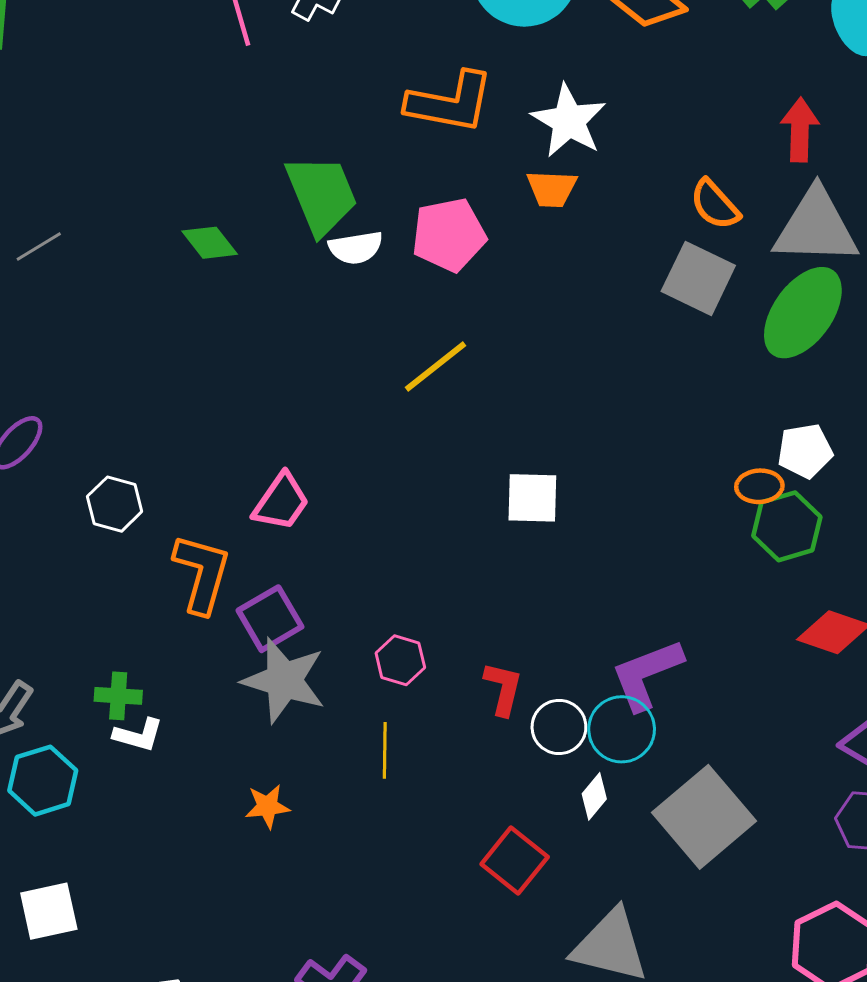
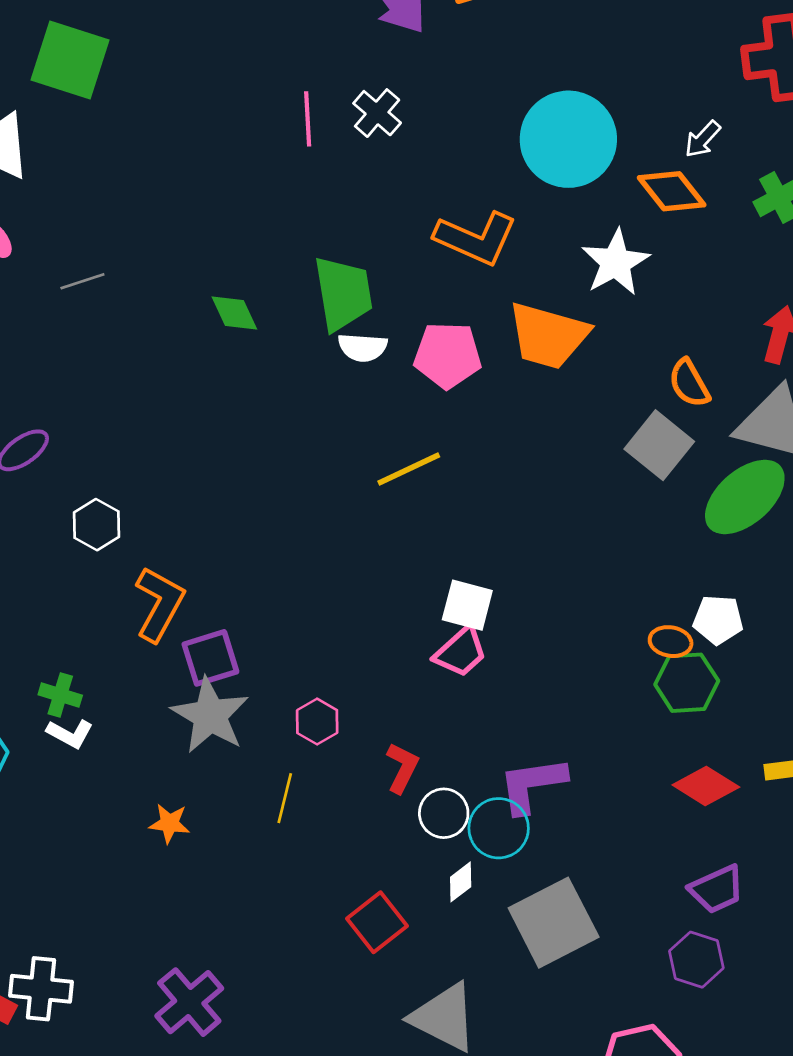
white star: (569, 121) -> (616, 262), moved
orange trapezoid: (552, 189) -> (548, 336), size x1.8
pink trapezoid: (281, 502) -> (461, 652), moved

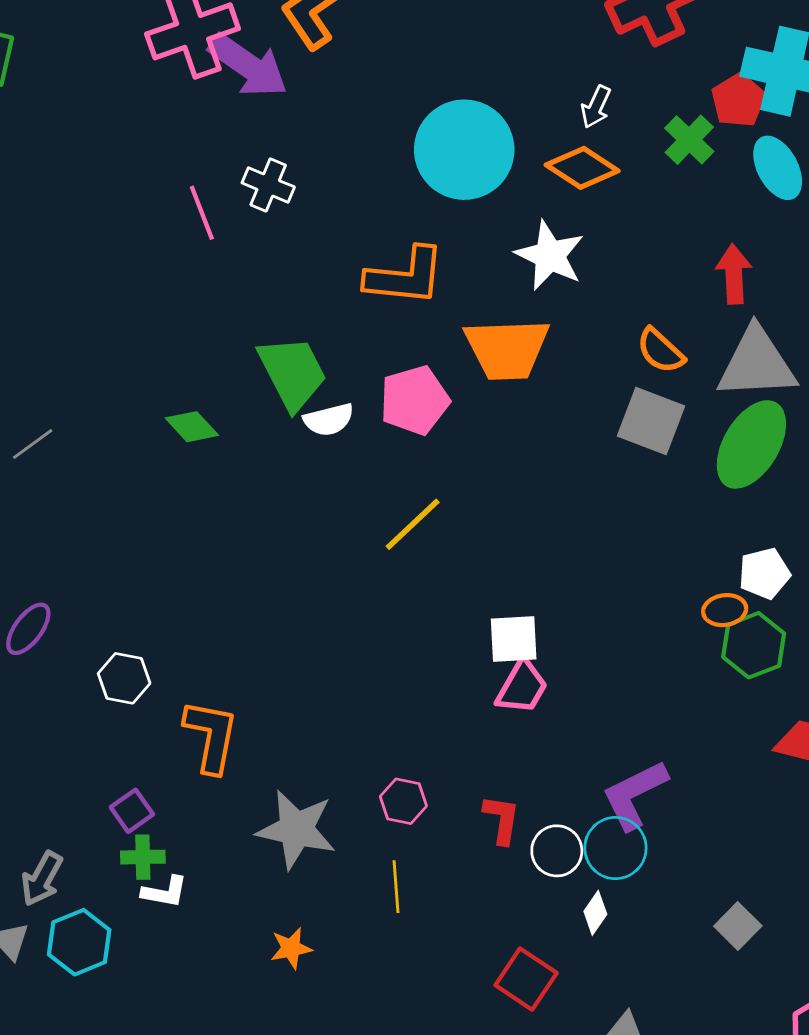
purple square: (210, 658) -> (132, 811), moved, size x0.7
gray square: (554, 923) -> (738, 926), moved, size x0.5

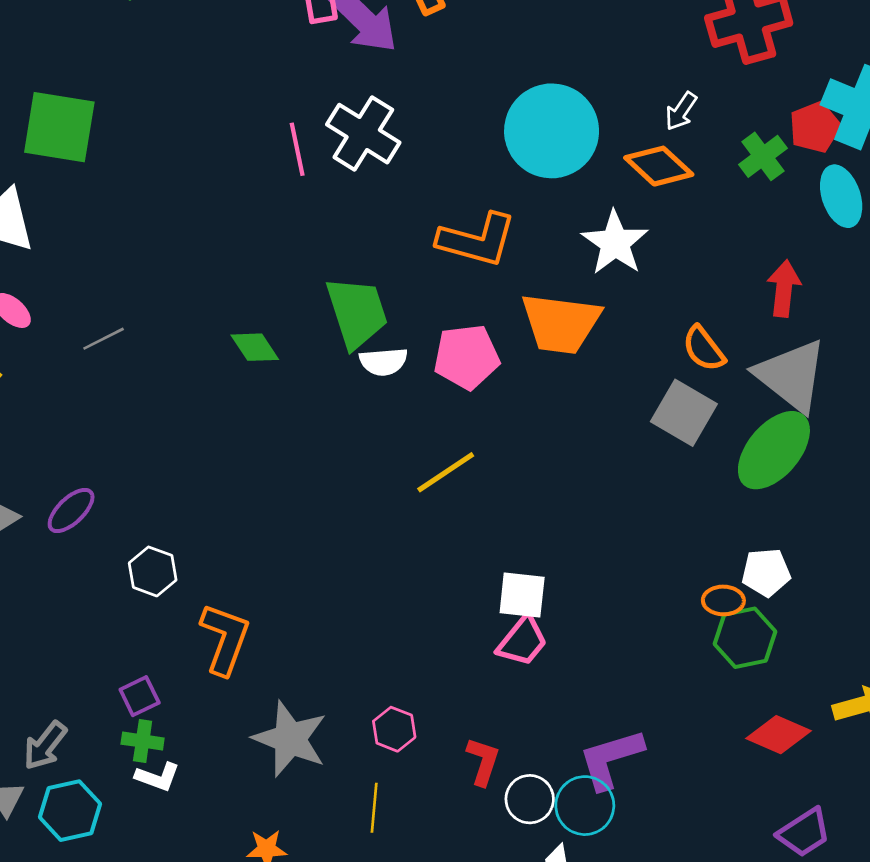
white cross: (268, 185) -> (363, 134), size x1.5
gray triangle: (757, 364) -> (791, 375), turned 32

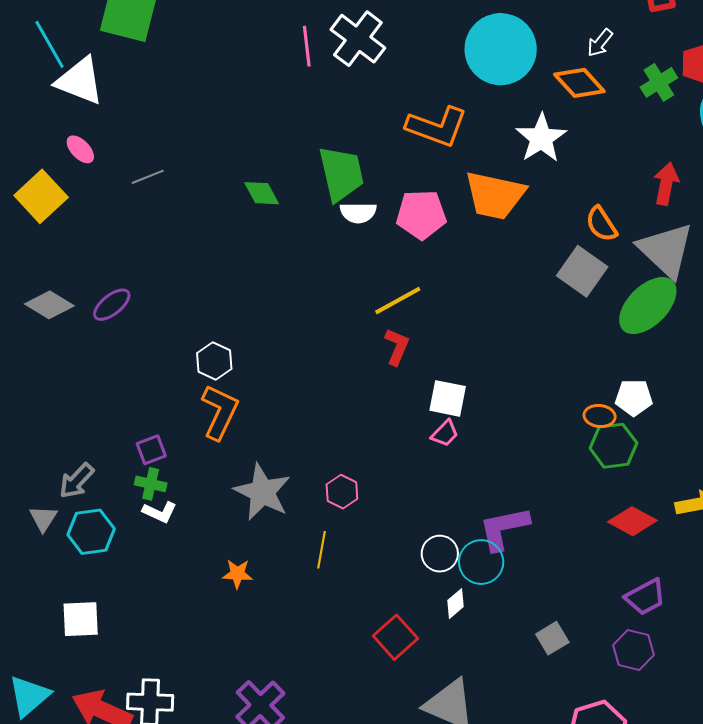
white hexagon: (153, 571) -> (214, 361), moved
pink trapezoid: (522, 641) -> (445, 433), size x0.7
red L-shape: (483, 761) -> (397, 347), moved

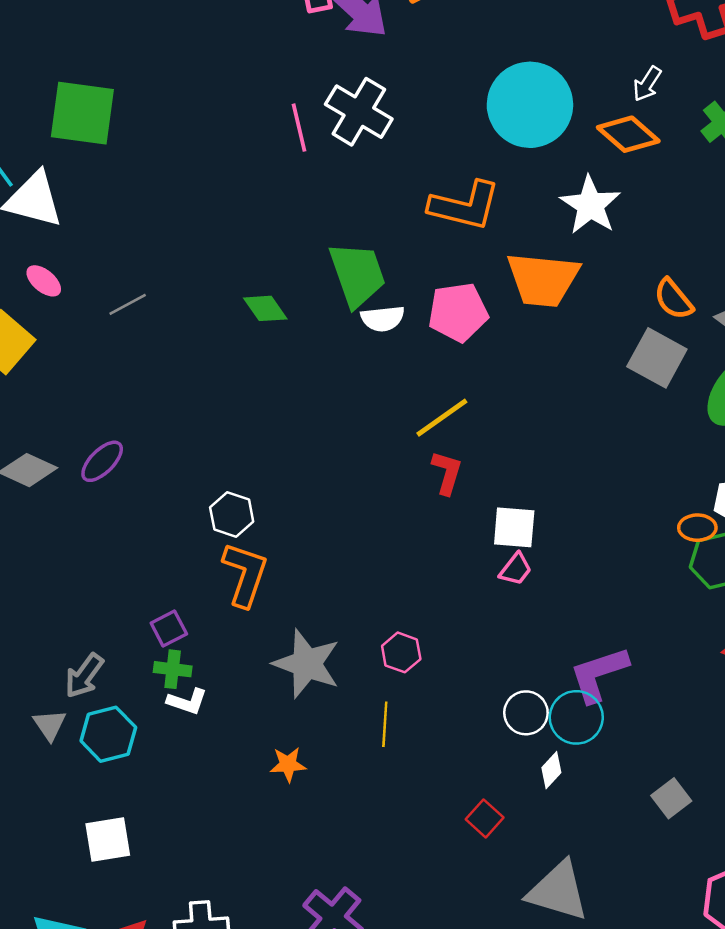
red square: (395, 637) -> (485, 818), size x0.7

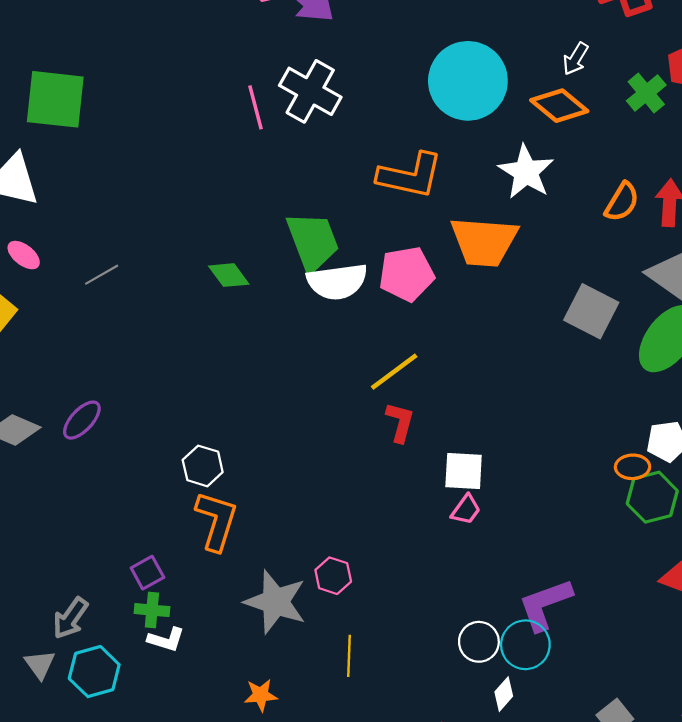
orange semicircle: (673, 299) -> (622, 202), moved, turned -108
white semicircle: (383, 319) -> (337, 282), size x1.5
pink hexagon: (401, 652) -> (333, 576), moved

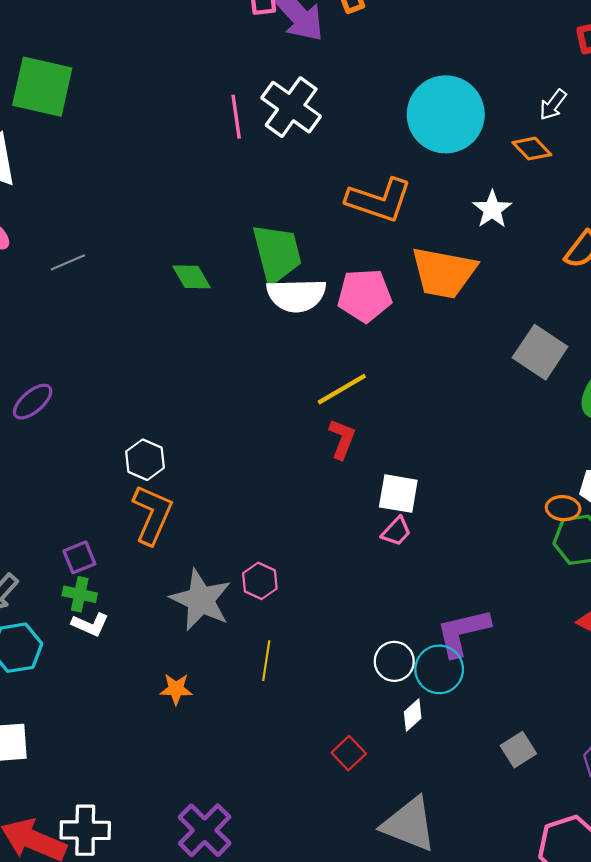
orange diamond: (559, 106) -> (532, 149), size x0.7
white star: (526, 172) -> (492, 209), size x0.7

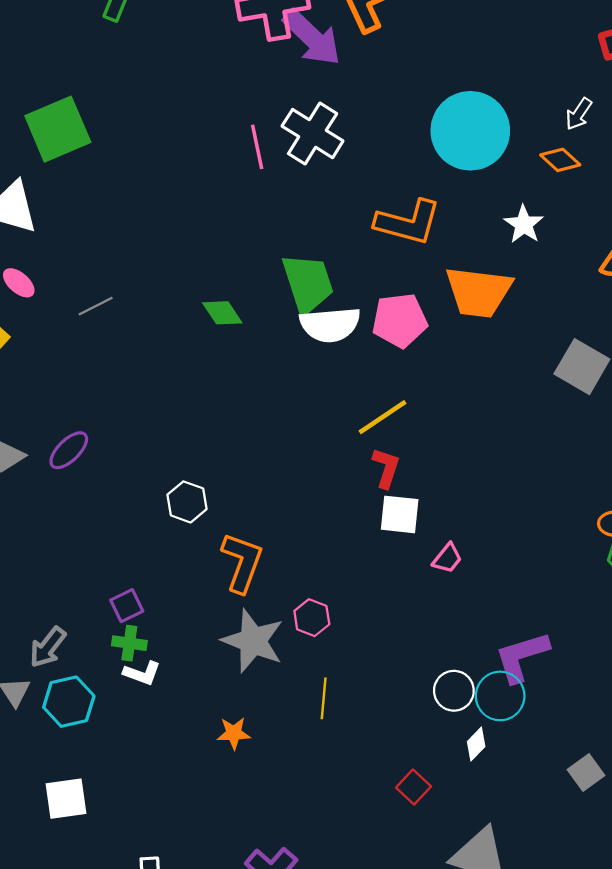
green square: (42, 87) -> (58, 129), turned -32
white square: (398, 494) -> (400, 514), moved
orange L-shape: (152, 515) -> (242, 562), moved

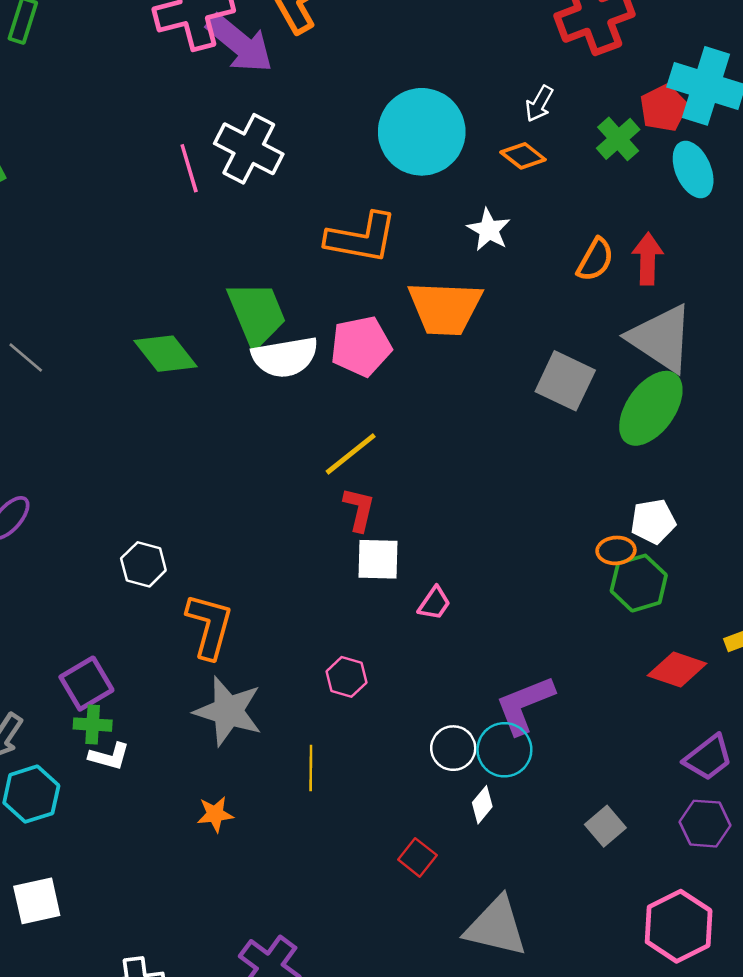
gray line: (96, 306) -> (26, 358), turned 72
green diamond: (222, 313) -> (165, 354), size x1.4
purple square: (127, 606) -> (86, 684), size x1.4
pink hexagon: (312, 618) -> (346, 677), moved

